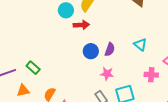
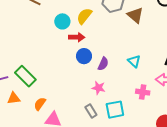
blue circle: (91, 51) -> (84, 56), moved
green rectangle: (33, 68) -> (25, 76), size x1.5

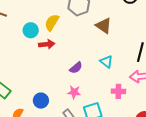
brown triangle: (135, 15) -> (104, 26), moved
blue circle: (84, 56) -> (41, 101), moved
purple semicircle: (103, 64) -> (76, 68), turned 32

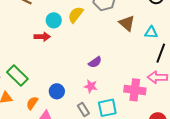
red arrow: (47, 44) -> (42, 37), moved
cyan triangle: (106, 62) -> (151, 32), moved, turned -40
pink cross: (118, 91) -> (135, 90), size x1.5

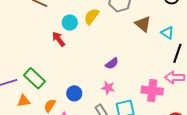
cyan triangle: (151, 32) -> (167, 33), turned 32
red arrow: (42, 37) -> (59, 39), turned -126

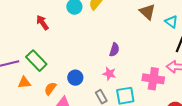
red arrow: (59, 39) -> (42, 23), moved
purple semicircle: (112, 64) -> (114, 50), turned -40

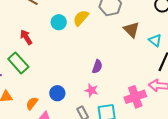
green rectangle: (36, 61) -> (18, 63), moved
pink cross: (153, 79) -> (135, 97), turned -30

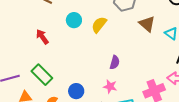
yellow semicircle: (81, 18) -> (99, 25), moved
green rectangle: (18, 63) -> (42, 75), moved

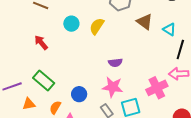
purple semicircle: (115, 62) -> (115, 63), turned 72
pink star: (110, 87) -> (113, 87), size x1.5

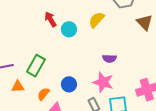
cyan circle: (71, 24) -> (69, 29), moved
red arrow: (41, 43) -> (50, 19), moved
green rectangle: (44, 80) -> (36, 66), turned 70

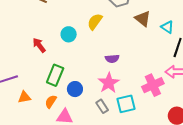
red arrow: (50, 19) -> (39, 45), moved
green rectangle: (36, 66) -> (55, 75), moved
pink star: (103, 82) -> (109, 83), turned 30

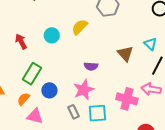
brown triangle: (143, 19) -> (125, 54), moved
pink cross: (153, 85) -> (127, 99), turned 30

